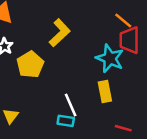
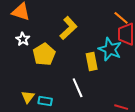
yellow rectangle: (105, 91) -> (92, 61), moved
cyan rectangle: (66, 121) -> (45, 101), moved

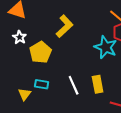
yellow rectangle: (92, 61) -> (98, 84), moved
cyan rectangle: (45, 101) -> (42, 84), moved

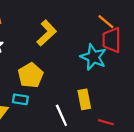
yellow pentagon: (41, 52) -> (31, 75), moved
white line: (74, 85) -> (61, 115), moved

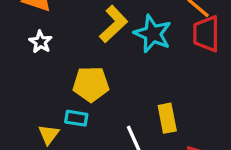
cyan star: (93, 57) -> (153, 34), moved
yellow pentagon: (31, 75) -> (91, 84), turned 30

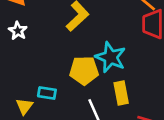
cyan star: (153, 34) -> (111, 57), moved
yellow pentagon: (91, 84) -> (84, 70), moved

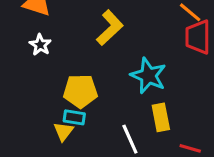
yellow pentagon: (84, 70) -> (80, 91), moved
yellow triangle: (24, 106) -> (63, 131), moved

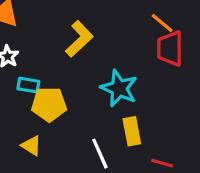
cyan rectangle: (74, 117) -> (28, 85), moved
yellow triangle: (63, 131) -> (31, 146), turned -35

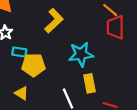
cyan star: (119, 88) -> (81, 54), turned -30

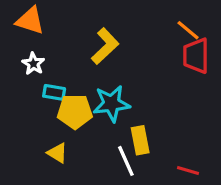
cyan star: (81, 54) -> (111, 104), moved
yellow rectangle: (90, 83) -> (140, 140), moved

